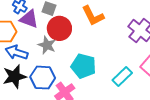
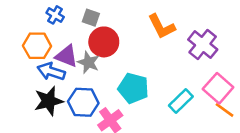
orange L-shape: (93, 16) -> (162, 27), moved
purple triangle: (29, 19) -> (67, 56), moved

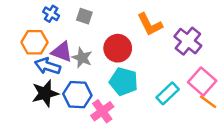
red circle: (104, 42) -> (118, 48), moved

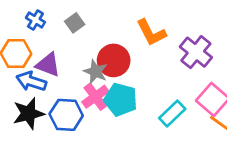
gray square: (84, 16) -> (75, 23), turned 35
gray star: (82, 58) -> (95, 72), moved
pink cross: (102, 111) -> (95, 97), moved

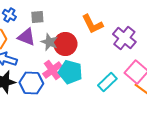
gray square: (75, 23) -> (37, 17), turned 32
purple triangle: (48, 65) -> (26, 37), moved
gray star: (95, 72) -> (49, 42), moved

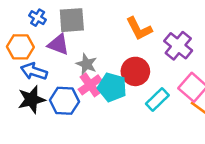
gray square: (37, 17) -> (72, 20), size x1.6
gray star: (49, 42) -> (86, 64), moved
red circle: (65, 44) -> (135, 71), moved

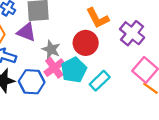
red circle: (135, 71) -> (86, 43), moved
cyan pentagon: (112, 87) -> (74, 70), turned 30
cyan rectangle: (157, 100) -> (100, 81), moved

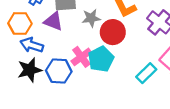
gray star: (51, 49) -> (91, 18), moved, turned -30
cyan rectangle: (100, 81) -> (146, 73), moved

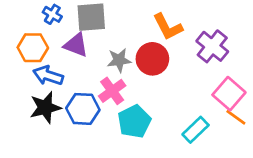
gray star: (91, 18) -> (119, 60), moved
cyan pentagon: (101, 59) -> (134, 121), moved
cyan rectangle: (146, 73) -> (196, 130), moved

